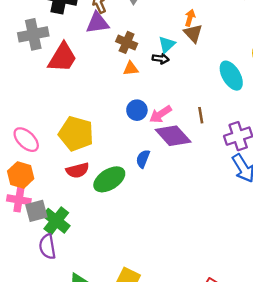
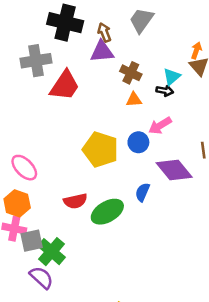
pink arrow: (161, 114) -> (160, 126), moved
yellow pentagon: (76, 134) -> (100, 149), moved
purple semicircle: (47, 247) -> (41, 278), turned 140

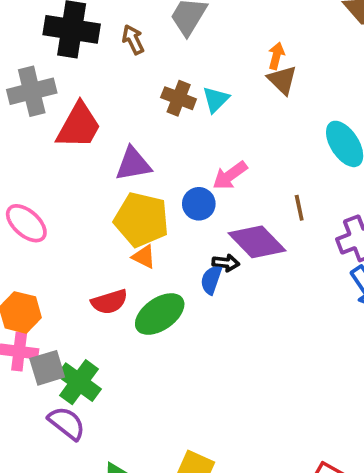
purple triangle: (102, 52) -> (133, 164), moved
cyan triangle: (172, 77) -> (216, 100), moved
black arrow: (165, 91) -> (226, 263), moved
orange triangle: (134, 100) -> (144, 257), moved, turned 35
pink ellipse: (24, 168) -> (26, 223), moved

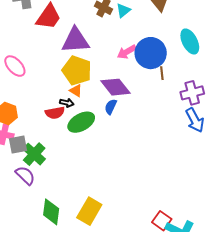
purple triangle: (133, 164) -> (75, 40), size x1.4
blue circle: (199, 204) -> (151, 53), moved, size x1.8
purple diamond: (257, 242) -> (115, 87), moved
black arrow: (226, 263) -> (67, 103), moved

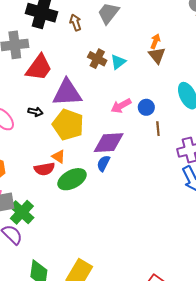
blue circle: (151, 53) -> (146, 107), size x0.5
purple diamond: (115, 87) -> (109, 143), turned -56
orange triangle: (76, 91) -> (58, 157), moved
black arrow: (67, 103) -> (35, 112), moved

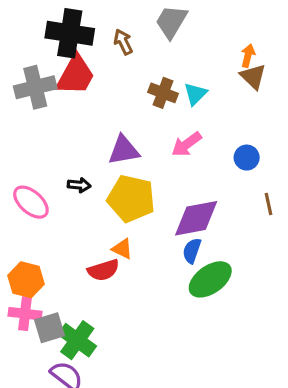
red trapezoid: (39, 68) -> (75, 75), moved
purple triangle: (67, 93) -> (124, 150), size x0.7
pink arrow: (121, 106) -> (187, 144), moved
brown line: (158, 129) -> (269, 204), moved
green ellipse: (72, 179) -> (210, 279), moved

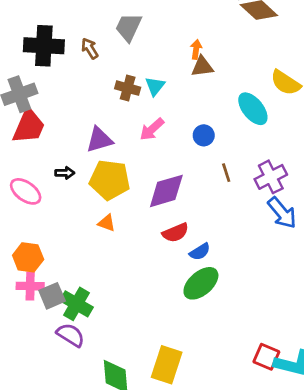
red trapezoid: (75, 75) -> (29, 126), moved
brown triangle: (253, 77) -> (202, 67), turned -45
blue semicircle: (192, 251) -> (200, 252), moved, turned -135
red semicircle: (103, 270) -> (175, 233), moved
green ellipse: (210, 279) -> (201, 283), moved

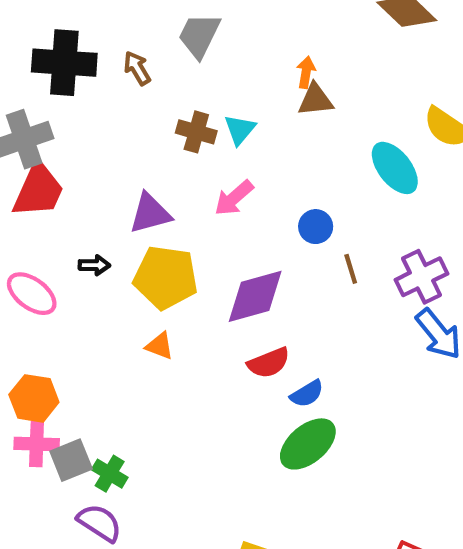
blue circle: (204, 135) -> (316, 227), moved
green cross: (76, 304) -> (110, 474), size x0.7

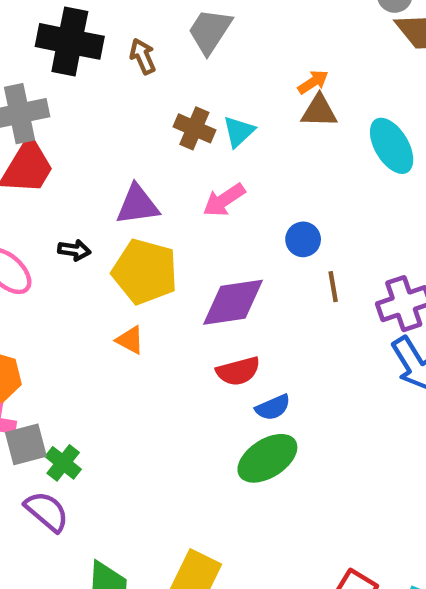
orange arrow: (306, 72) -> (313, 82), turned 40
cyan ellipse: (395, 168) -> (392, 146), moved

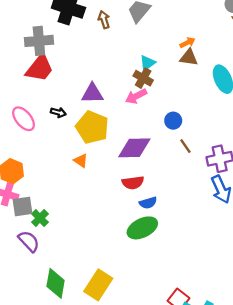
brown cross: (194, 128) -> (143, 78), moved
brown line: (333, 287) -> (185, 146), turned -32

